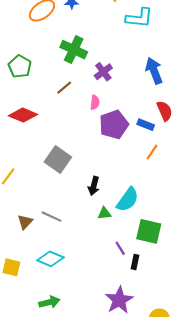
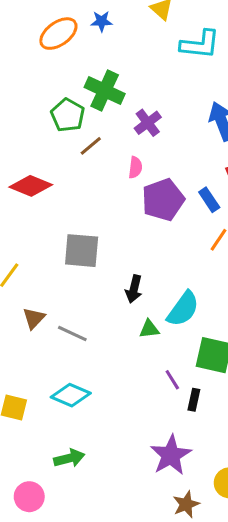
green pentagon: (20, 66) -> (68, 115), moved
blue rectangle: (146, 125) -> (209, 200), turned 35
gray square: (58, 159) -> (82, 251), turned -30
brown triangle: (25, 222) -> (34, 318), moved

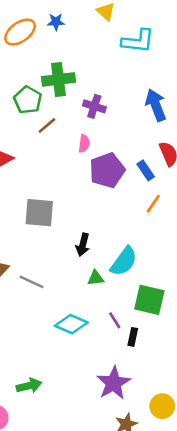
green cross: (105, 90) -> (58, 79), turned -32
purple cross: (148, 123) -> (94, 106), turned -35
cyan diamond: (71, 395) -> (71, 324), moved

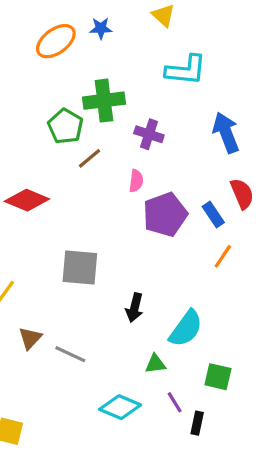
cyan L-shape: (138, 41) -> (186, 70), moved
green triangle: (96, 278) -> (155, 364), moved
green square: (149, 300) -> (218, 377), size x0.7

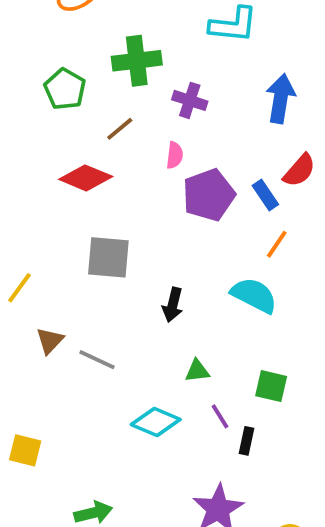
green pentagon: (65, 126) -> (65, 89), moved
blue arrow: (226, 133) -> (281, 99), turned 30
red semicircle: (242, 194) -> (299, 170), turned 64
red diamond: (27, 200) -> (86, 178), moved
cyan semicircle: (186, 329) -> (254, 295), moved, turned -99

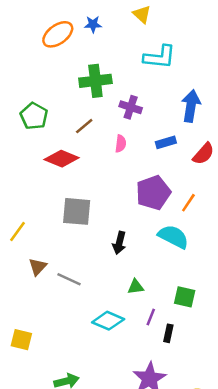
green pentagon: (65, 89) -> (34, 116), moved
purple pentagon: (209, 195) -> (153, 193), moved
blue rectangle: (265, 195) -> (166, 142), moved, turned -72
purple line: (220, 416) -> (151, 317), turned 54

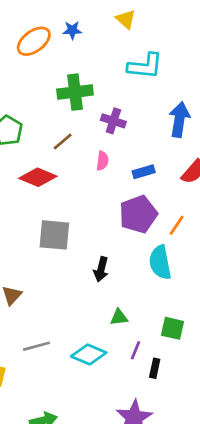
blue rectangle: (166, 142) -> (144, 172), moved
cyan semicircle: (173, 237) -> (160, 262), turned -128
gray line: (69, 279) -> (37, 346), moved, turned -40

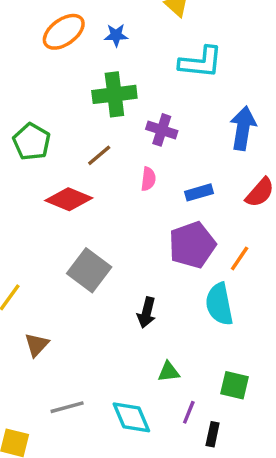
blue star: (72, 30) -> (116, 35), moved
gray square: (54, 235) -> (89, 270), turned 32
cyan diamond: (89, 354) -> (131, 417), turned 44

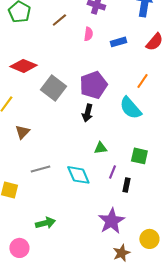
red diamond: (69, 199) -> (23, 66), moved
purple pentagon: (192, 245) -> (93, 85), moved
cyan semicircle: (219, 304) -> (130, 108), turned -30

